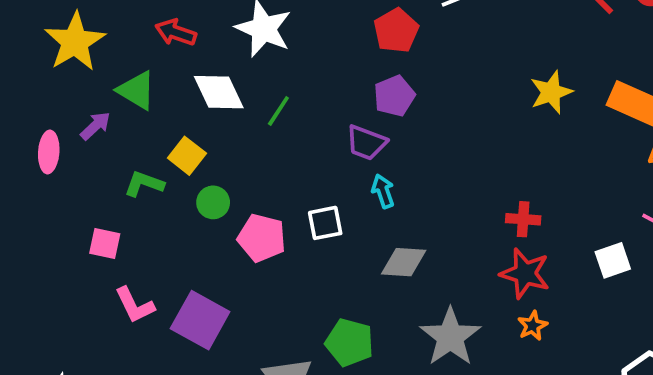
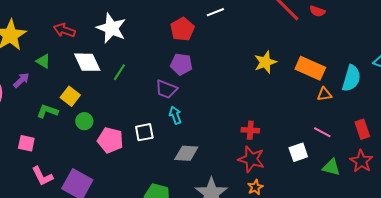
green triangle: (137, 90) -> (43, 61), size x0.7
purple pentagon: (394, 96) -> (181, 64), turned 30

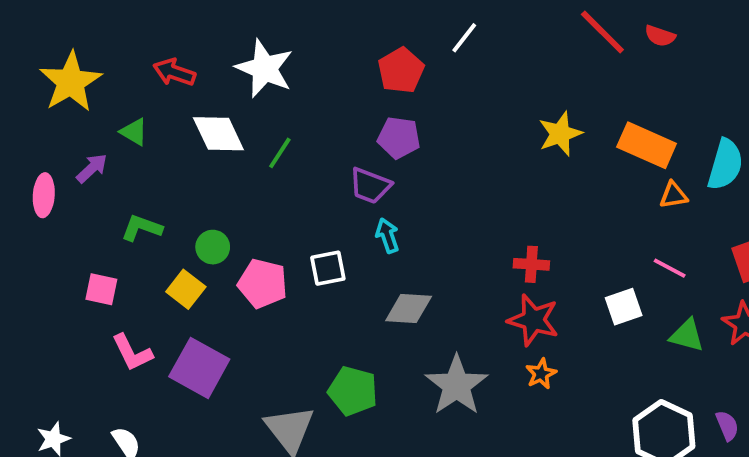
white line: (215, 12) -> (464, 38), turned -30
yellow square: (70, 96) -> (186, 289), moved

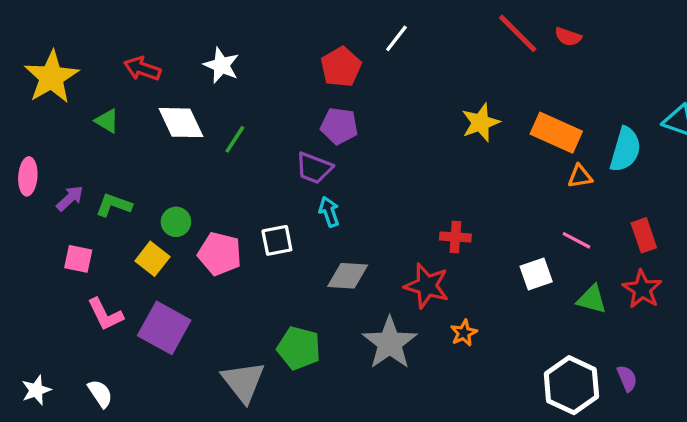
white star: (265, 68) -> (221, 65), size x0.7
purple arrow: (92, 168) -> (70, 198), moved
red star: (533, 320) -> (427, 286), moved

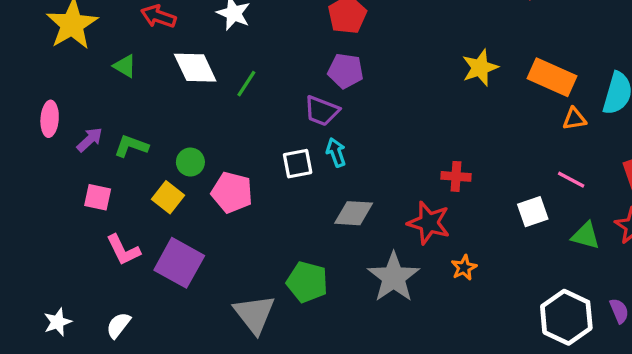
white square: (277, 240) -> (298, 164), moved
white semicircle: (100, 394) -> (118, 325), turned -108

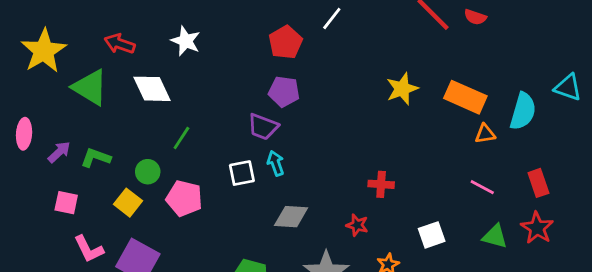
green triangle: (125, 66) -> (90, 87), size x1.8
green line: (246, 84) -> (181, 138), moved
white square: (533, 212) -> (432, 235), moved
red star: (429, 223) -> (357, 225), size x0.6

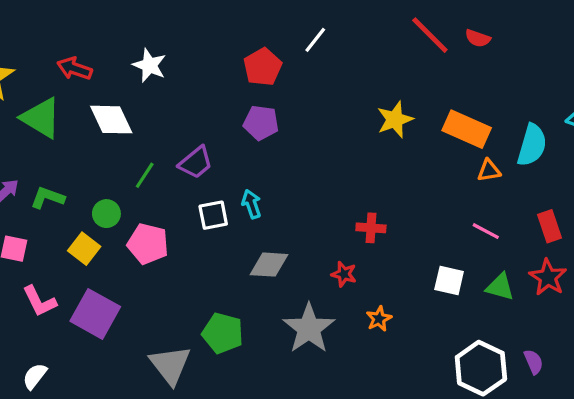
purple trapezoid: (263, 127) -> (196, 163), moved, turned -60
white square: (432, 235) -> (449, 280), moved, turned 32

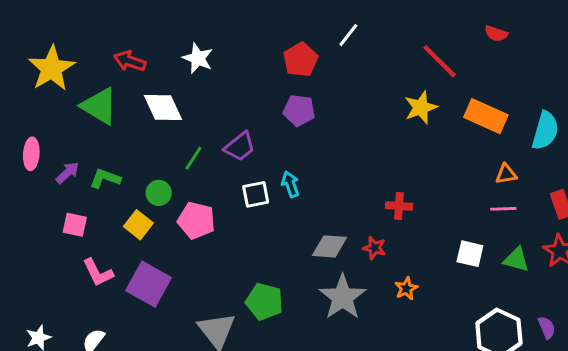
red line: (430, 35) -> (440, 61), moved
orange triangle: (489, 171) -> (506, 174), moved
pink line: (486, 231) -> (503, 209), turned -30
gray diamond: (269, 265) -> (330, 246), moved

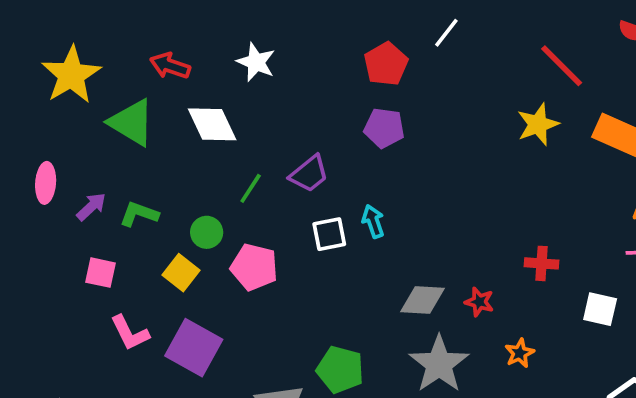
red cross: (399, 206) -> (542, 263), moved

